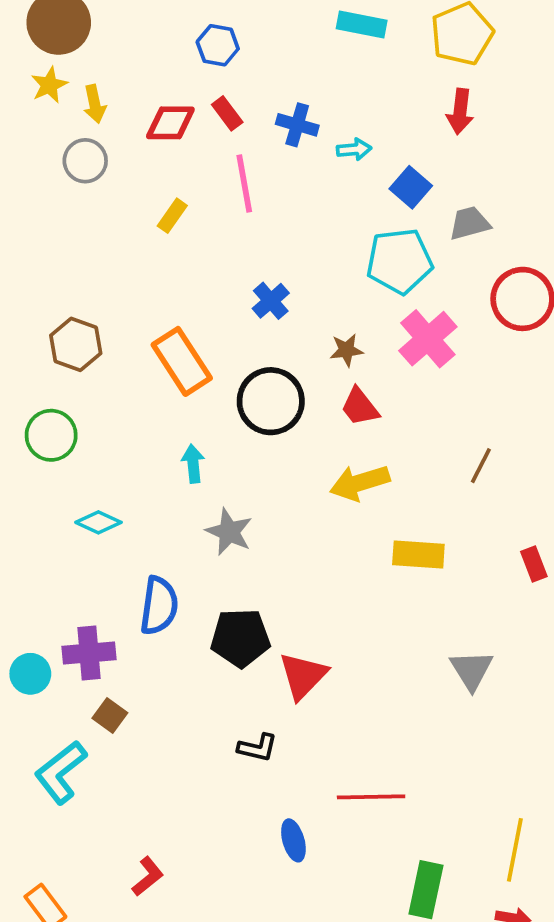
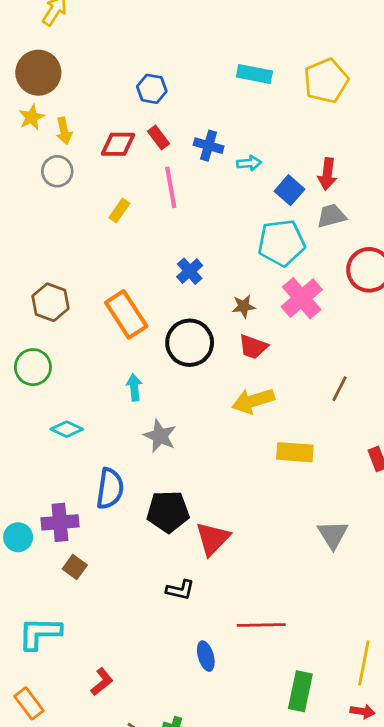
red arrow: (460, 112) -> (327, 174), moved
red trapezoid: (360, 407) -> (253, 347), turned -32
cyan L-shape: (61, 772) -> (40, 633), moved, turned 39

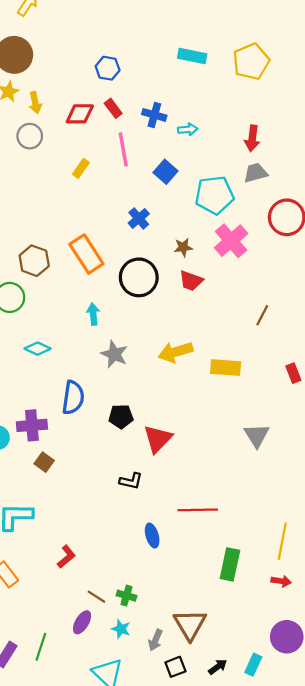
blue square: (290, 190) -> (165, 172), moved
brown hexagon: (51, 302) -> (34, 261), moved
yellow arrow: (253, 401) -> (175, 352), moved
black pentagon: (168, 512) -> (121, 416), size x0.7

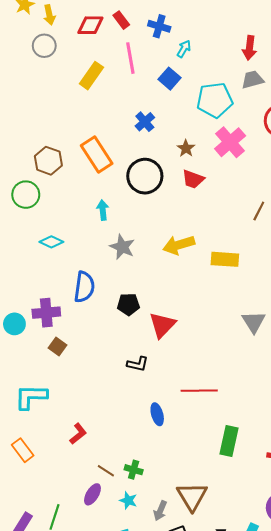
cyan arrow: (188, 129) -> (184, 49), moved, turned -54
yellow rectangle: (81, 168) -> (91, 76), size x1.5
brown star: (183, 247) -> (186, 148), turned -30

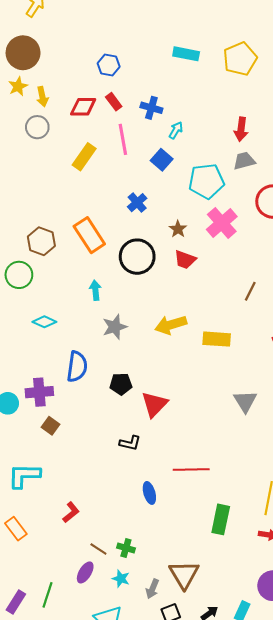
gray star: (122, 247) -> (115, 327), turned 30

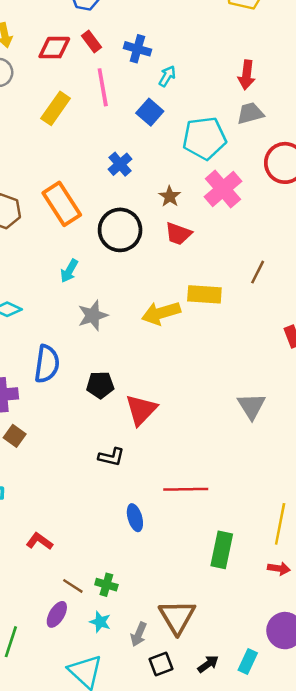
cyan arrow: (95, 290) -> (69, 271), turned -144
yellow rectangle: (217, 339) -> (204, 294), moved
red L-shape: (71, 512) -> (39, 541), turned -105

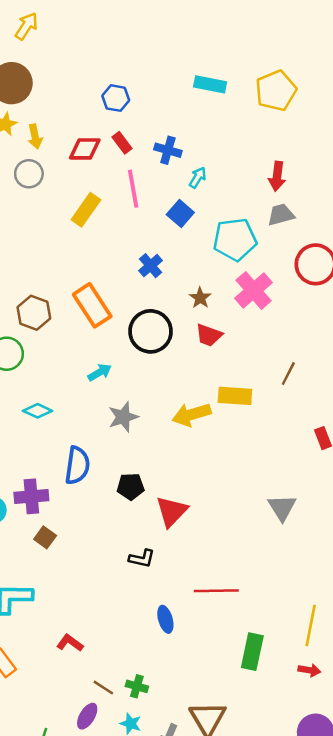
cyan arrow: (69, 271) -> (100, 372), turned -150

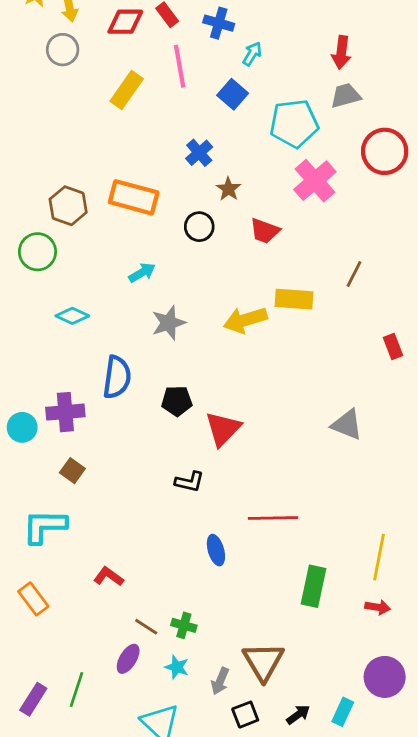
brown star: (200, 298) -> (228, 189), moved
orange rectangle: (92, 305) -> (134, 197), turned -42
black circle: (151, 331) -> (199, 227), size x0.6
gray triangle: (282, 508) -> (347, 425), turned -36
brown square: (45, 537) -> (72, 471), moved

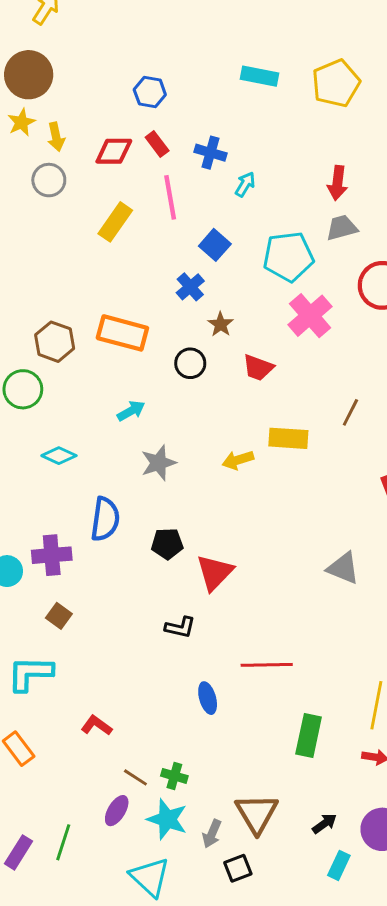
blue square: (233, 94) -> (215, 245), moved
yellow arrow: (245, 320) -> (238, 460), size x0.7
cyan star: (177, 667) -> (167, 819), size x1.6
black arrow: (298, 715) -> (324, 824), moved

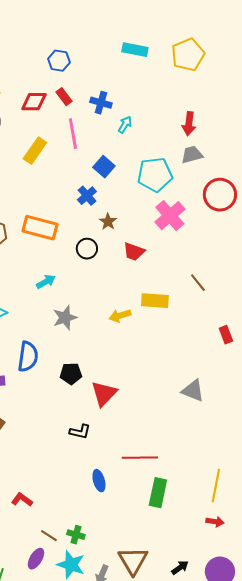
brown line: (350, 412) -> (198, 283), turned -66
green rectangle: (309, 736) -> (158, 493), moved

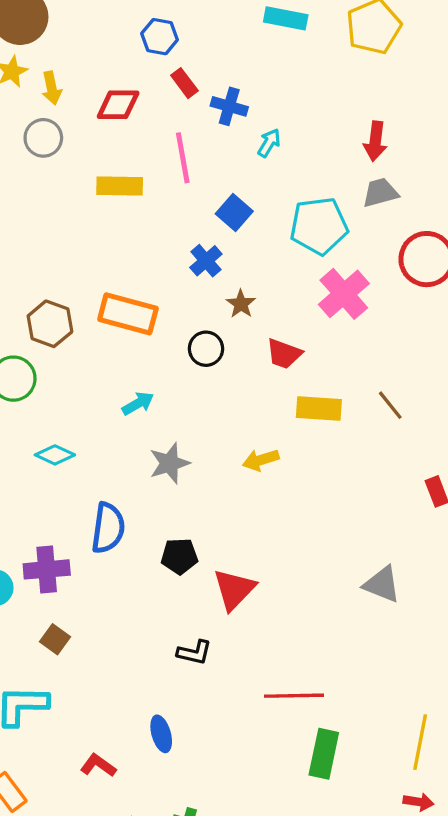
red rectangle: (64, 97) -> (184, 83), moved
yellow rectangle: (35, 151) -> (120, 186), turned 56
yellow rectangle: (155, 301) -> (319, 408), moved
blue ellipse: (99, 481) -> (161, 734), moved

